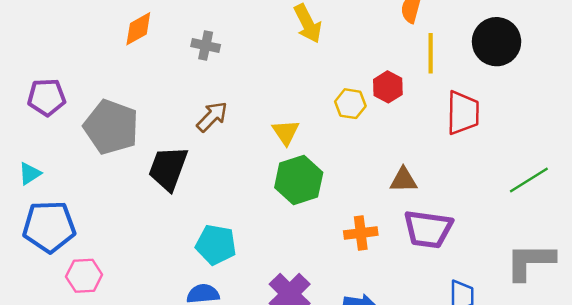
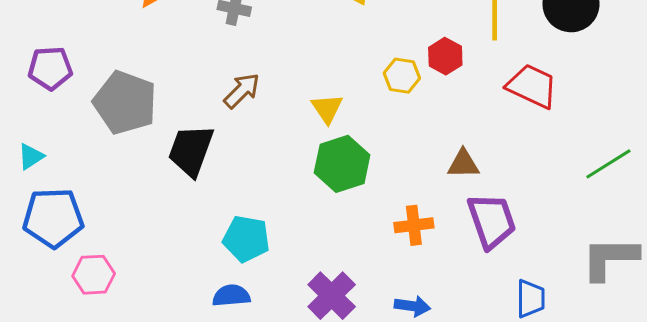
red trapezoid: (463, 113) -> (532, 86), turned -66
purple trapezoid: (428, 229) -> (492, 221), turned -117

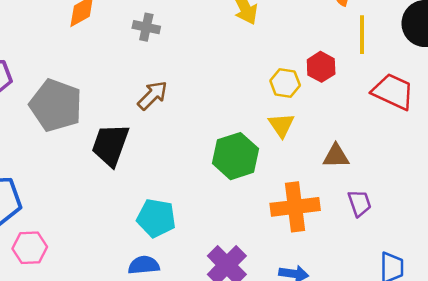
yellow triangle: (327, 109) -> (281, 125), moved
purple trapezoid: (492, 221) -> (359, 203), size x0.6
orange cross: (414, 225) -> (295, 207), size x1.5

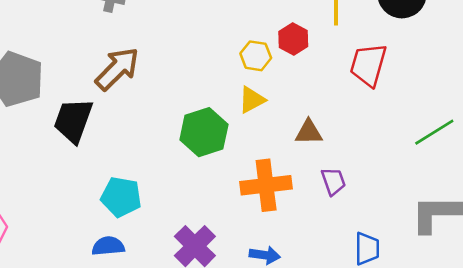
red trapezoid: (393, 92) -> (368, 65), turned -99
brown arrow: (152, 95) -> (117, 69), size x1.4
yellow triangle: (281, 125) -> (252, 100), turned 36

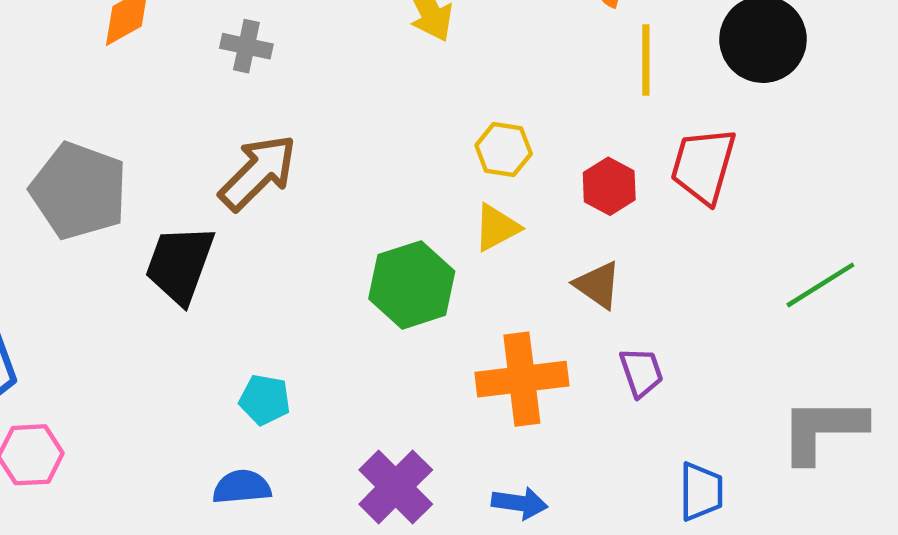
red hexagon: (293, 39) -> (609, 186), moved
brown triangle: (309, 132) -> (598, 285), turned 36
cyan pentagon: (121, 197) -> (265, 400), size x0.7

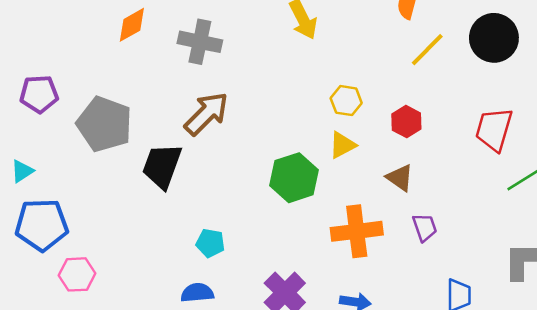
gray cross: (246, 46) -> (200, 42), size x1.5
yellow line: (646, 60) -> (427, 50), turned 45
red trapezoid: (703, 166) -> (494, 129), moved

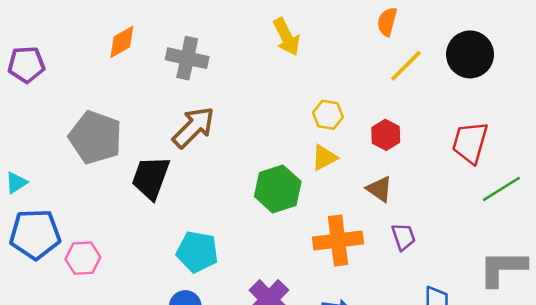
purple pentagon: (39, 94) -> (26, 64), moved
cyan pentagon: (210, 243) -> (197, 252), size x1.5
pink hexagon: (77, 274) -> (83, 258), moved

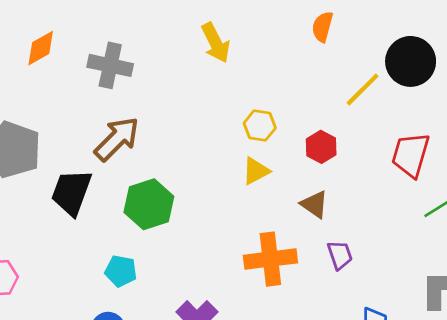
yellow line: (406, 66) -> (363, 89), moved
green hexagon: (278, 189) -> (149, 204), moved
cyan pentagon: (197, 252) -> (121, 271), size x0.7

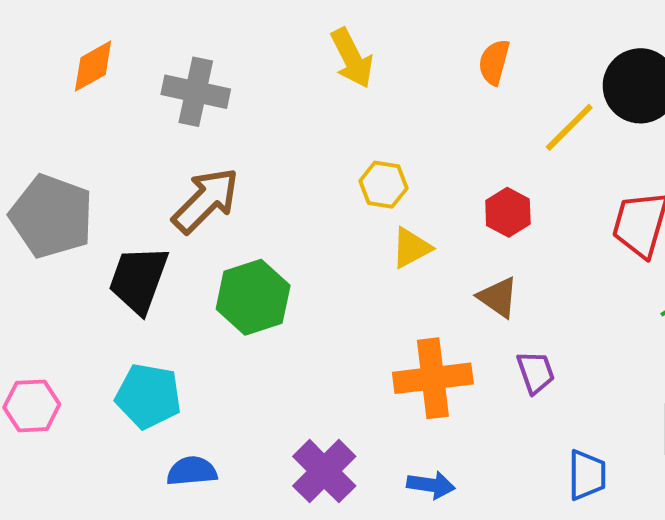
orange semicircle: (322, 27) -> (494, 62), moved
yellow hexagon: (260, 126) -> (383, 185), moved
cyan pentagon: (121, 271) -> (148, 396), moved, size x1.4

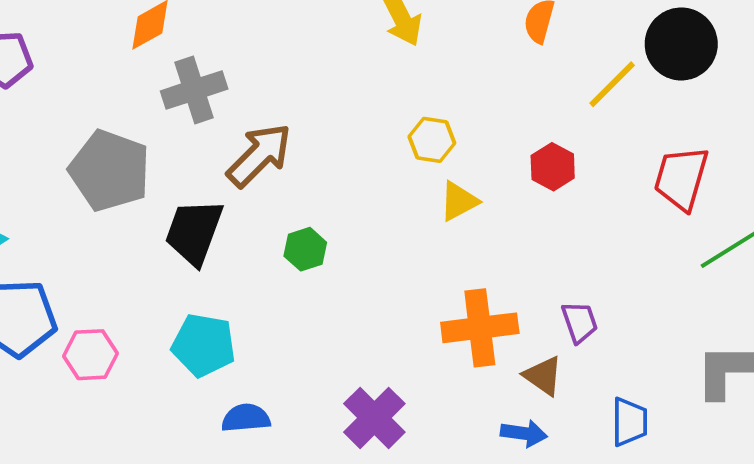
gray cross: (196, 92) -> (194, 90), moved, turned -30
green hexagon: (253, 297) -> (305, 249), size x0.6
brown triangle: (498, 297) -> (543, 376), moved
blue arrow: (431, 485) -> (524, 433), moved

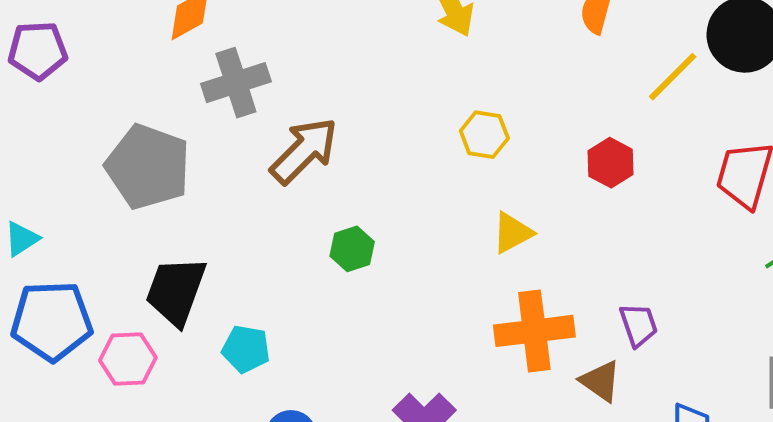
yellow triangle: (459, 201) -> (512, 233), moved
black trapezoid: (194, 232) -> (176, 291), moved
cyan pentagon: (204, 345) -> (246, 349), size x0.7

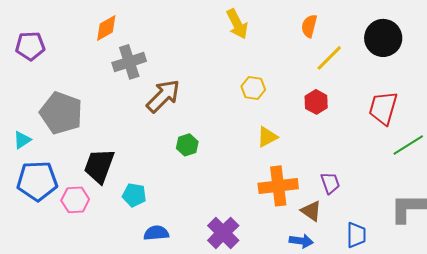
yellow line: (673, 77) -> (329, 58), moved
gray pentagon: (148, 167) -> (61, 113), moved

